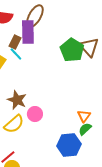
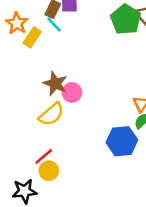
pink circle: (35, 114) -> (72, 92), moved

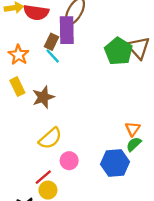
yellow rectangle: (32, 37) -> (17, 87), moved, turned -60
brown star: (55, 84) -> (43, 97), moved, turned 30
pink circle: (72, 92) -> (69, 161), moved

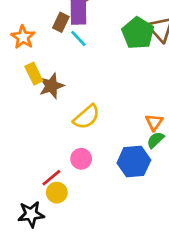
cyan line: (53, 56) -> (78, 38), moved
yellow rectangle: (17, 87) -> (34, 74), moved
yellow semicircle: (50, 138) -> (87, 117), moved

